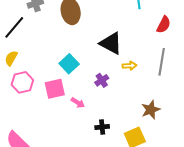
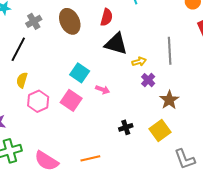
red semicircle: (164, 25) -> (107, 17), moved
purple cross: (102, 80) -> (148, 80), moved
pink square: (55, 89) -> (71, 100), turned -30
pink arrow: (78, 103) -> (103, 90), moved

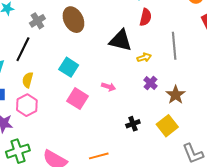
red semicircle: (107, 17) -> (146, 17), moved
cyan square: (80, 73) -> (69, 67), moved
purple cross: (148, 80) -> (150, 83), moved
pink hexagon: (38, 101) -> (27, 105), moved

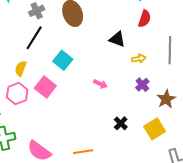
black triangle: (121, 41) -> (117, 39), size x0.7
black line: (23, 49) -> (34, 38), moved
pink square: (78, 99) -> (45, 87), moved
black cross: (133, 124) -> (121, 123), turned -32

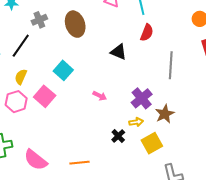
black line: (34, 38) -> (21, 46), moved
yellow arrow: (139, 59) -> (136, 122), moved
purple cross: (142, 85) -> (142, 98), size x1.5

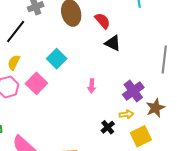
red semicircle: (147, 33) -> (102, 21), moved, turned -66
pink arrow: (100, 96) -> (92, 86), turned 64

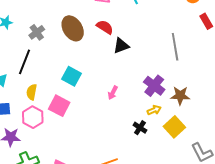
black triangle: (113, 43) -> (121, 46), turned -30
pink arrow: (92, 86) -> (113, 93), turned 40
brown star: (155, 108) -> (180, 96), turned -30

